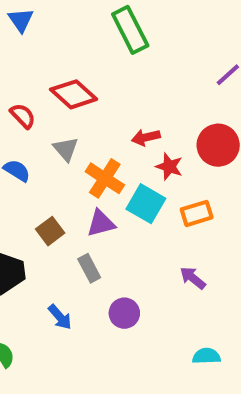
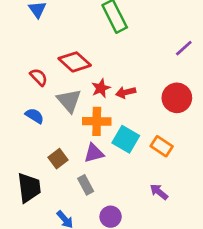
gray triangle: (66, 149) -> (69, 101), size x1.4
red star: (169, 167) -> (101, 88), moved, turned 30
orange cross: (105, 178) -> (97, 121), turned -32
orange rectangle: (197, 213) -> (162, 146), turned 50

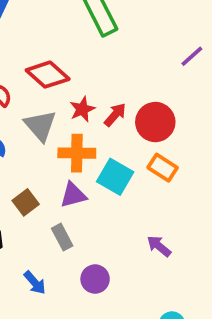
red arrow: (126, 92) -> (115, 115), turned 144
red circle: (177, 98) -> (155, 122), moved
orange rectangle: (162, 146) -> (163, 168), moved

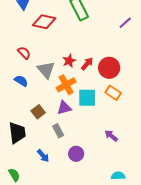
purple line: (192, 56) -> (125, 23), moved
red diamond: (48, 75) -> (44, 22), moved, turned -30
orange cross: (77, 153) -> (66, 85), turned -30
cyan square: (115, 177) -> (87, 98), turned -30

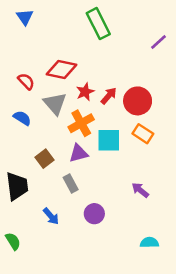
red diamond: (44, 22) -> (62, 69), moved

